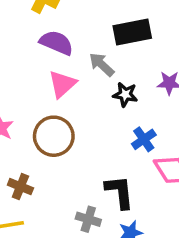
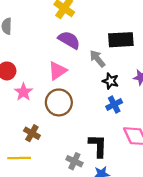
pink triangle: (62, 84) -> (57, 71), moved
blue cross: (144, 139) -> (114, 105), moved

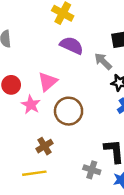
pink triangle: (57, 71) -> (48, 82), moved
brown cross: (32, 133) -> (45, 146), turned 35

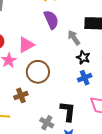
purple semicircle: (72, 45) -> (51, 20), turned 30
brown cross: (45, 146) -> (21, 95), moved

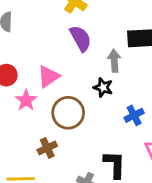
gray arrow: (74, 38) -> (114, 61), turned 35
black star: (83, 57) -> (103, 87), moved

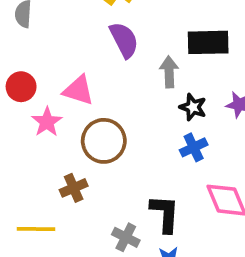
pink triangle: (48, 76) -> (78, 90), turned 50
black star: (103, 87) -> (193, 107), moved

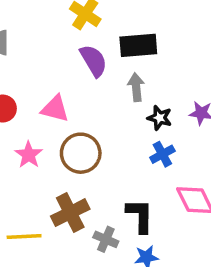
black rectangle: (208, 42) -> (138, 45), moved
pink star: (47, 122) -> (29, 155), moved
brown cross: (74, 188) -> (70, 213), moved, size x1.5

